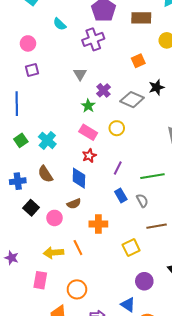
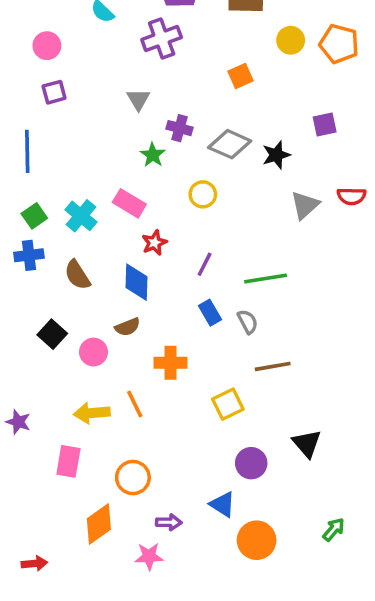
black star: (157, 87) -> (276, 155), moved
purple cross: (103, 90) -> (180, 128), turned -32
pink rectangle: (88, 132) -> (129, 203), moved
blue cross: (18, 181) -> (29, 255), moved

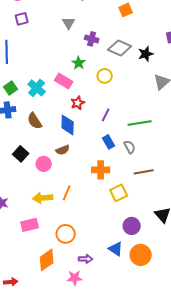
green star: (153, 155) -> (79, 63), moved
orange cross: (171, 363) -> (101, 170), moved
orange line: (135, 404) -> (67, 193), turned 49
pink rectangle: (68, 461) -> (30, 225), turned 66
orange circle: (257, 540) -> (141, 255), moved

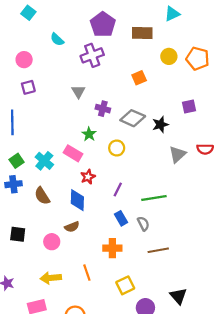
black square: (21, 154) -> (18, 234), moved, turned -35
orange line: (67, 193) -> (87, 273), moved, turned -42
yellow square: (119, 193) -> (125, 285), moved

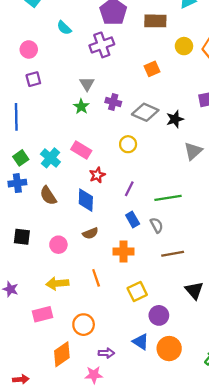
green star: (89, 134) -> (81, 107), moved
brown semicircle: (72, 227) -> (90, 233), moved
black triangle: (178, 296) -> (194, 290), moved

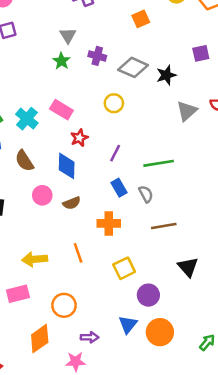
pink circle: (58, 245) -> (42, 195), moved
blue triangle: (141, 342) -> (128, 324), turned 36

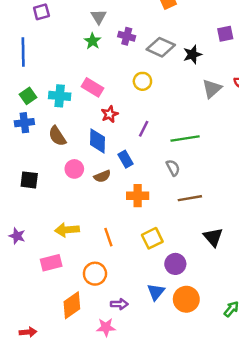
cyan cross: (27, 119) -> (60, 96), turned -35
blue rectangle: (119, 188) -> (125, 159), moved
orange line: (78, 253) -> (108, 237), moved

